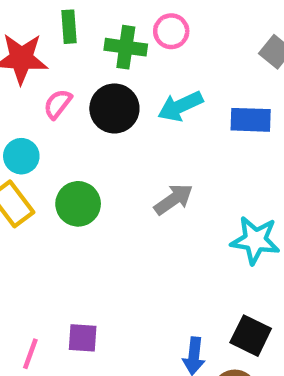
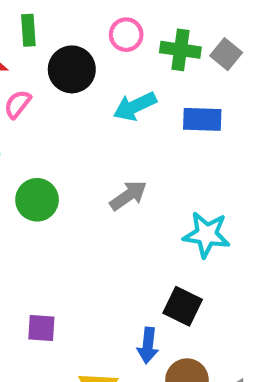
green cross: (126, 47) -> (180, 50), moved
black circle: (114, 108) -> (72, 69), moved
black square: (251, 336) -> (183, 306), moved

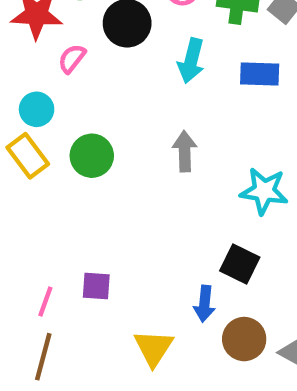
cyan arrow: (135, 106) -> (191, 61), turned -51
gray arrow: (128, 195) -> (185, 151), turned -57

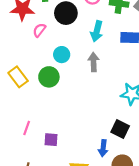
cyan circle: (37, 109) -> (62, 55), moved
gray arrow: (185, 151) -> (94, 62), moved
pink line: (45, 301) -> (27, 128), moved

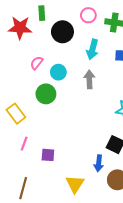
pink semicircle: (39, 30) -> (37, 63), moved
yellow rectangle: (18, 77) -> (16, 114), moved

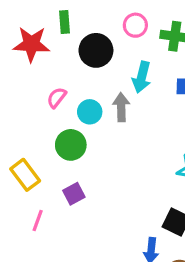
gray arrow: (89, 79) -> (121, 107), moved
purple square: (48, 155) -> (74, 194), moved, turned -32

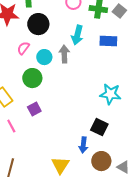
black circle: (96, 50) -> (38, 24), moved
pink line: (38, 221) -> (11, 126), turned -48

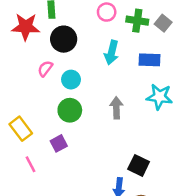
gray arrow: (64, 54) -> (116, 108), moved
green circle: (32, 78) -> (70, 110), moved
cyan star: (110, 94) -> (159, 97), moved

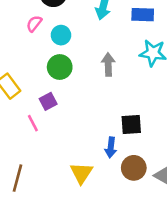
pink line: (31, 164) -> (33, 123), moved
black square: (139, 165) -> (131, 124), turned -30

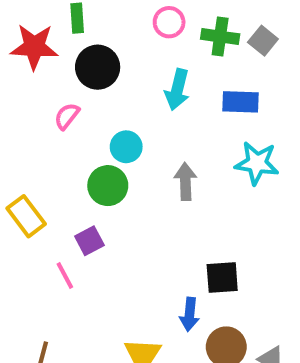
cyan circle: (61, 35) -> (126, 147), moved

